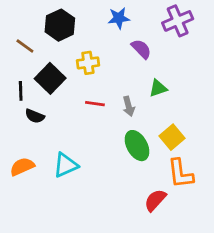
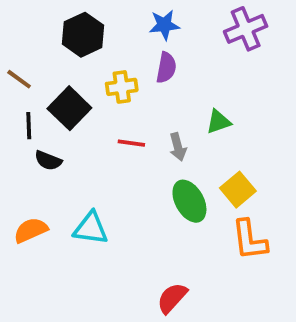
brown line: (25, 46) -> (19, 79), moved
purple semicircle: (141, 49) -> (166, 68), moved, turned 55
cyan triangle: (66, 165) -> (91, 228), turned 32
red semicircle: (155, 200) -> (172, 298), moved

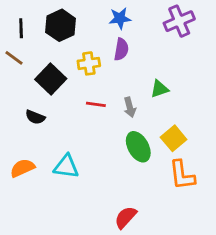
black line: (29, 126) -> (21, 28), moved

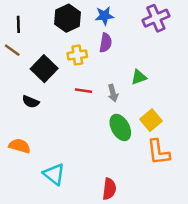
black hexagon: (61, 25) -> (67, 18), moved
cyan triangle: (66, 167) -> (54, 174), moved, turned 30
orange semicircle: (22, 168) -> (20, 146), turned 40
red semicircle: (126, 217) -> (109, 189), turned 145

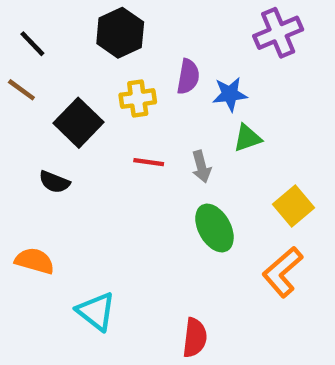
blue star: (104, 16) -> (230, 94), moved
black line: (18, 24) -> (32, 44), turned -42
yellow square: (151, 120) -> (293, 206), moved
orange L-shape: (158, 152) -> (283, 272), turned 56

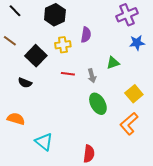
black line: (32, 44) -> (15, 11), moved
blue star: (230, 94) -> (137, 43), moved

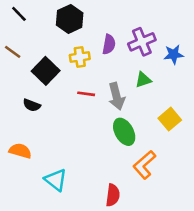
purple cross: (127, 15) -> (142, 42), moved
gray arrow: (92, 76) -> (117, 96), size x1.5
orange L-shape: (129, 124) -> (144, 165), moved

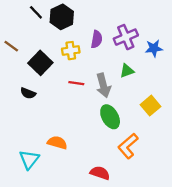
black line: (19, 14) -> (36, 12), moved
orange semicircle: (20, 151) -> (57, 143), moved
cyan triangle: (56, 180) -> (29, 159), moved, turned 30
red semicircle: (113, 195) -> (100, 173), turned -78

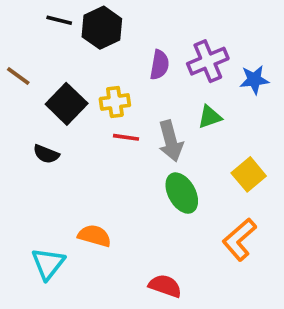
black line: (36, 12) -> (59, 20), turned -32
yellow cross: (71, 51) -> (115, 102), moved
orange L-shape: (128, 146) -> (239, 239), moved

